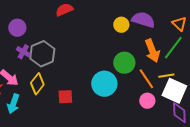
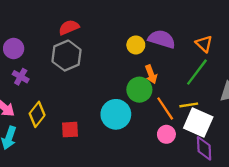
orange arrow: (152, 51) -> (151, 74), moved, size x0.7
gray hexagon: (42, 54) -> (66, 56), moved

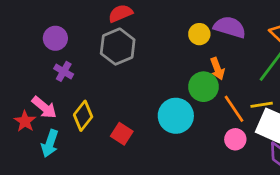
red square: (70, 130) -> (122, 134), turned 36

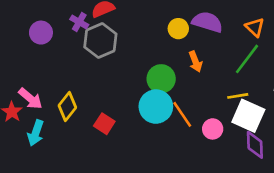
purple cross: (64, 71) -> (79, 22), moved
green circle: (203, 87) -> (161, 79), moved
orange line: (234, 109) -> (182, 114), moved

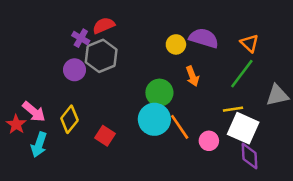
purple circle: (41, 33) -> (74, 70), moved

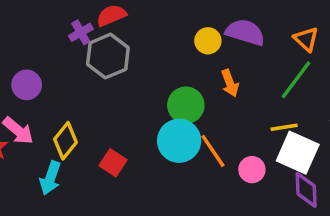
purple cross: (81, 38) -> (81, 32), turned 30
purple circle: (74, 70) -> (27, 85), moved
cyan arrow: (39, 145) -> (50, 178), moved

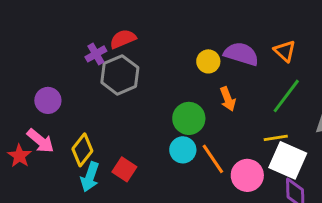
orange triangle: (306, 39) -> (285, 51), moved
cyan circle: (179, 141) -> (183, 150), size x0.7
pink circle: (252, 170) -> (247, 175), size x1.4
cyan arrow: (50, 178) -> (90, 177), moved

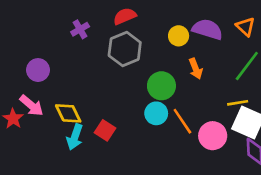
red semicircle: (123, 39) -> (125, 16), moved
gray hexagon: (120, 75) -> (125, 49), moved
yellow diamond: (82, 150) -> (68, 113), turned -64

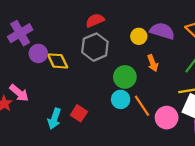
purple cross: (80, 29) -> (20, 33), moved, size x1.6
purple circle: (38, 70) -> (38, 53), moved
yellow diamond: (68, 113) -> (58, 61), moved

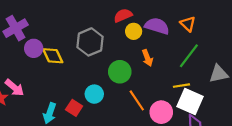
red semicircle: (95, 20) -> (123, 15), moved
cyan circle: (121, 99) -> (94, 94), moved

